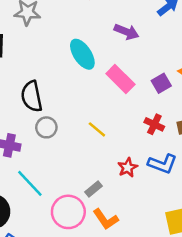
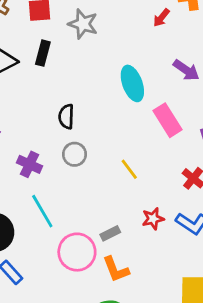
black semicircle: (32, 96) -> (66, 117), size x0.7

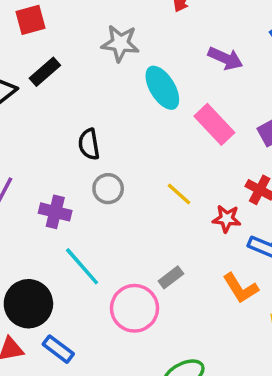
gray star: (83, 24) -> (120, 43), moved
black rectangle: (43, 53) -> (45, 72), turned 45
red star: (153, 219) -> (227, 219), moved, turned 30
orange L-shape: (116, 269) -> (240, 288), moved

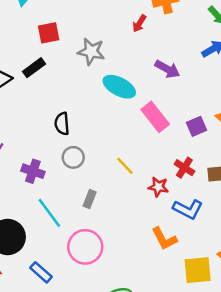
red square: (31, 20) -> (49, 33), moved
cyan ellipse: (162, 88) -> (119, 87), turned -36
gray rectangle: (171, 277) -> (90, 199), moved, turned -36
blue rectangle: (58, 349) -> (41, 272), moved

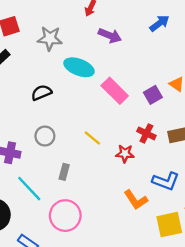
purple arrow: (167, 69) -> (110, 36), moved
black semicircle: (62, 124) -> (41, 93), moved, turned 78
blue L-shape: (188, 209) -> (166, 181), moved

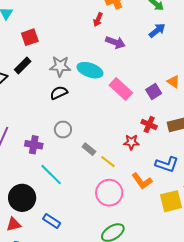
gray star: (50, 38) -> (60, 66), moved
yellow line: (92, 138) -> (108, 162), moved
gray rectangle: (64, 172) -> (89, 149), moved, turned -64
pink circle: (65, 216) -> (109, 193), moved

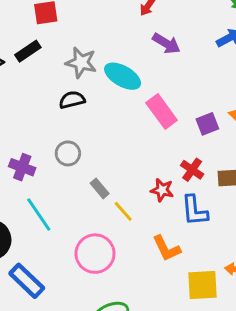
blue L-shape: (167, 164) -> (194, 210), moved, turned 55
pink circle: (109, 193) -> (95, 254), moved
blue rectangle: (52, 221) -> (27, 281), size x1.4

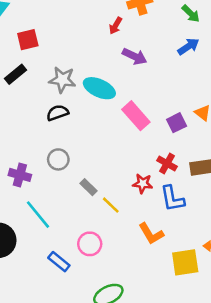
pink circle: (95, 254) -> (90, 244), size x0.7
blue rectangle: (27, 281) -> (59, 262), moved, size x0.7

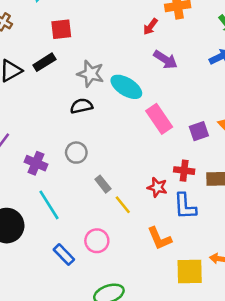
red cross: (167, 164) -> (184, 171), turned -30

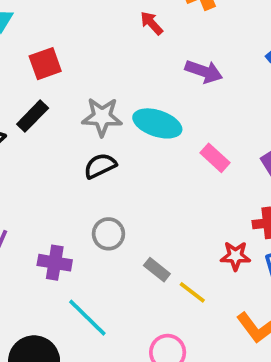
red arrow: (150, 27) -> (152, 23), moved, turned 114
pink rectangle: (159, 119) -> (215, 158), size x0.7

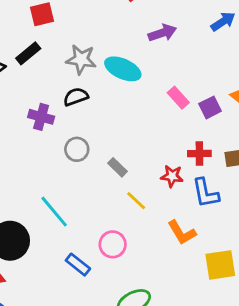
purple arrow: (204, 71) -> (162, 33), turned -44
pink rectangle: (215, 158) -> (178, 98), moved
purple cross: (55, 263) -> (41, 117), moved
gray rectangle: (157, 270) -> (118, 167), moved

